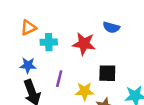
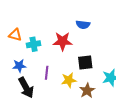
orange triangle: (28, 28) -> (15, 35), turned 48

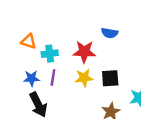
purple line: (47, 73) -> (53, 77), moved
yellow star: (69, 80) -> (84, 78), moved

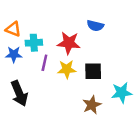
purple line: (53, 77) -> (44, 63), moved
blue star: (31, 78) -> (14, 54), moved

